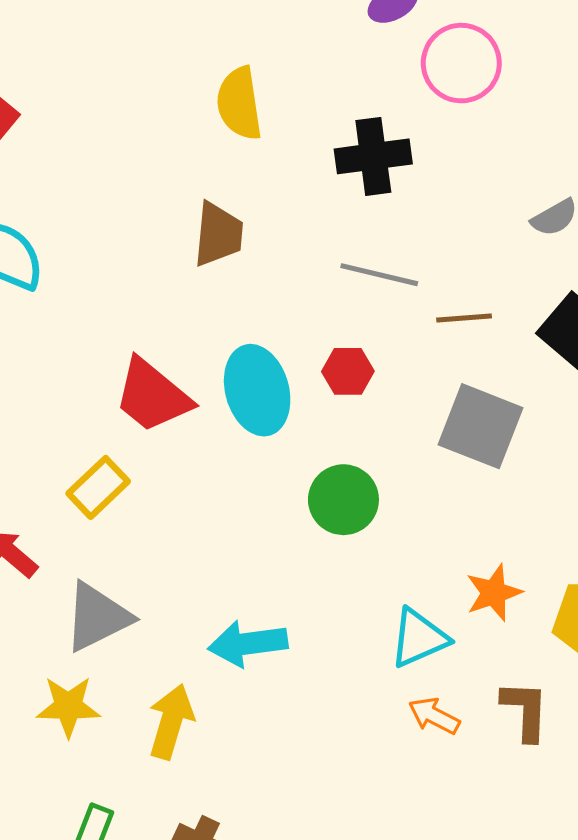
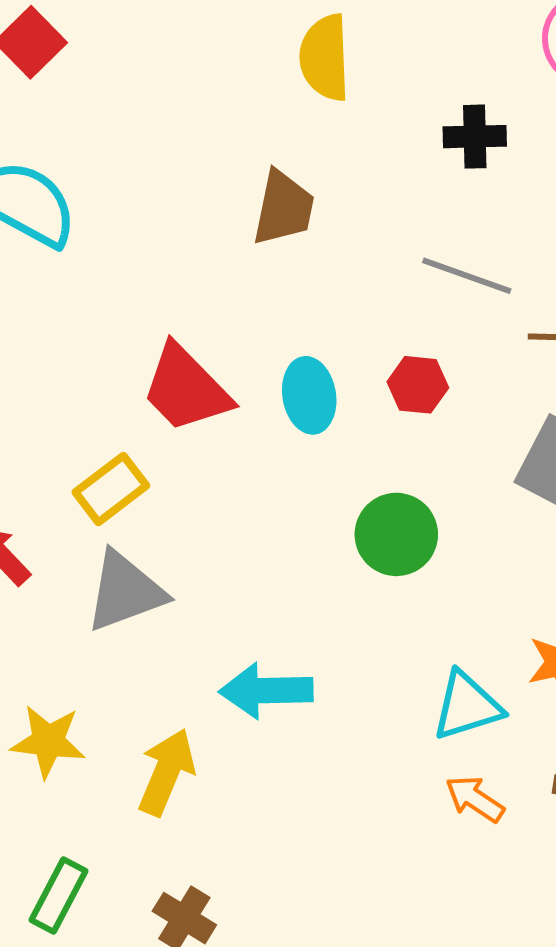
black cross: (373, 156) -> (475, 137), size x0.7
cyan ellipse: (257, 390) -> (309, 395), size x0.7
gray triangle: (97, 617) -> (125, 591), moved

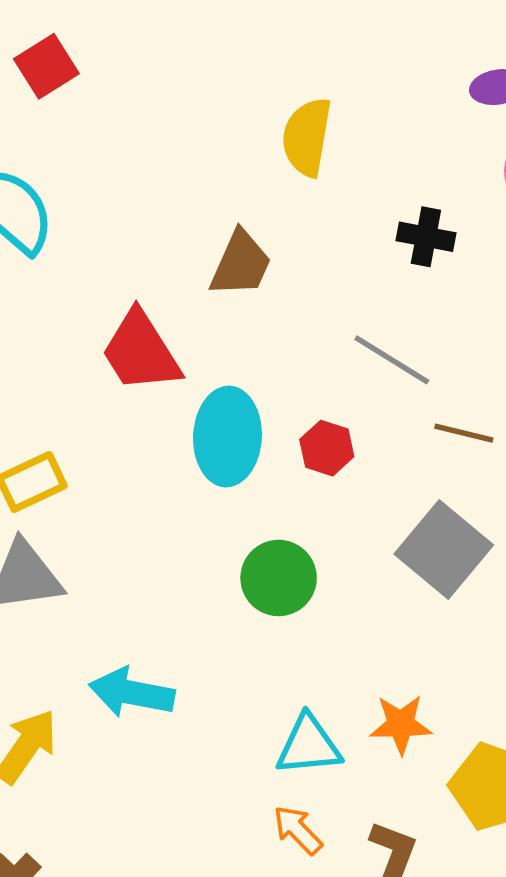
red trapezoid: (186, 389) -> (141, 351), moved
cyan ellipse: (309, 395) -> (227, 436), size x1.4

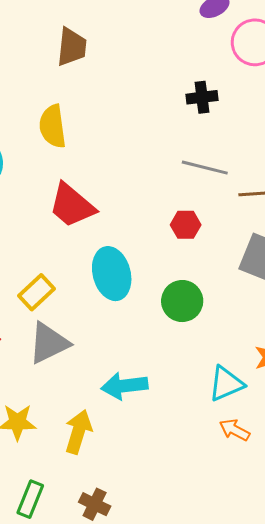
yellow semicircle: (307, 137) -> (53, 126), moved
brown trapezoid: (241, 264) -> (72, 47), moved
cyan ellipse: (227, 436) -> (112, 274), moved

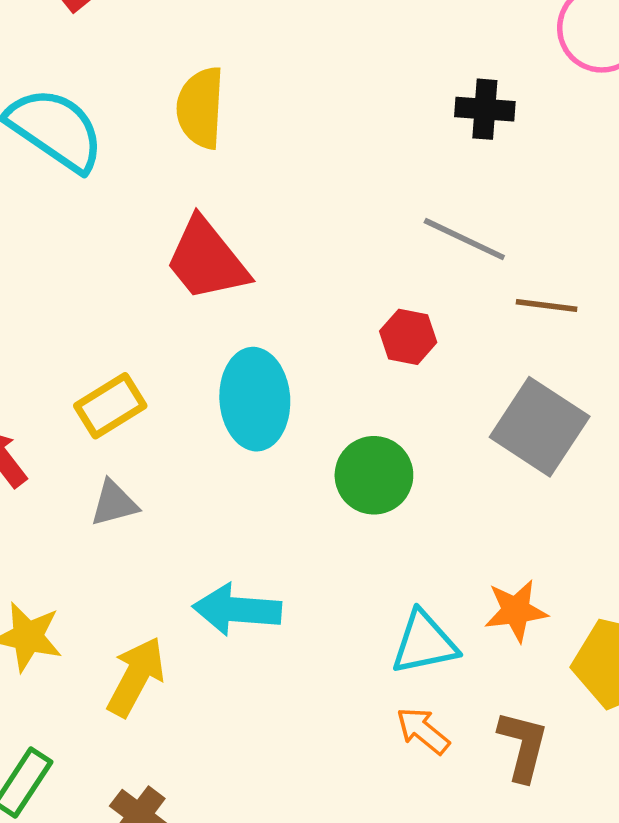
gray triangle: (49, 343) -> (114, 503), size x0.6

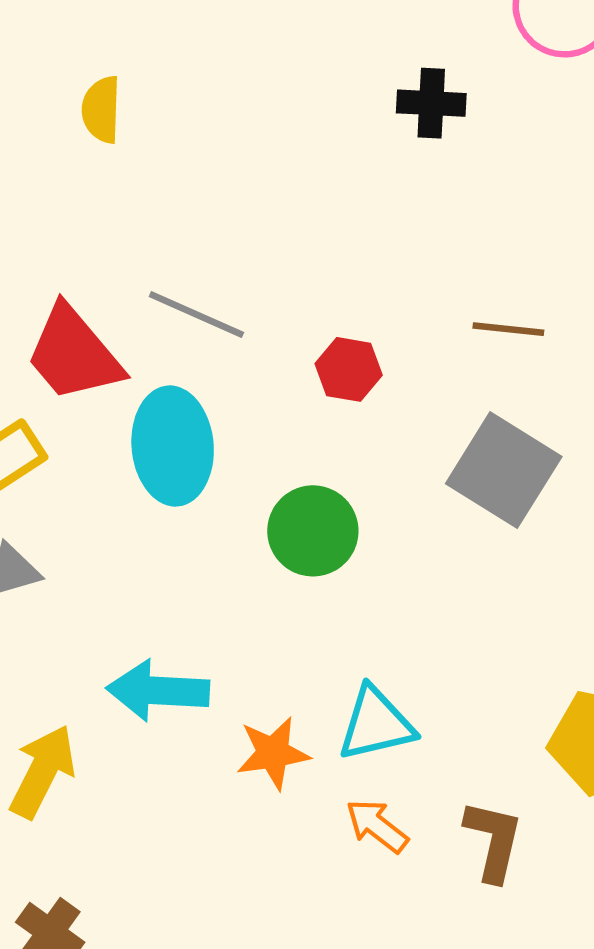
yellow semicircle: (200, 108) -> (101, 110), size x0.7
gray line: (464, 239) -> (196, 314), moved
red trapezoid: (207, 260) -> (74, 354), moved
orange star: (516, 611) -> (273, 753), moved

